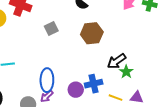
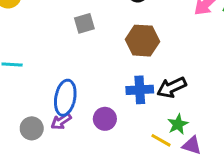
green star: (126, 72) -> (178, 124), moved
blue cross: (94, 84) -> (140, 90), moved

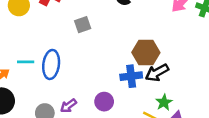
brown hexagon: (142, 41) -> (146, 52), moved
blue ellipse: (65, 98) -> (51, 64), moved

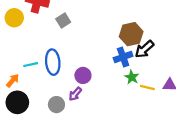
gray square: (83, 25) -> (63, 20), moved
purple circle: (104, 102) -> (83, 75), moved
green star: (164, 102) -> (132, 77), moved

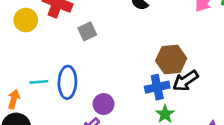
orange arrow: (13, 80) -> (14, 99), turned -32

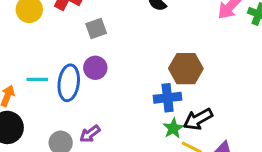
black arrow: (185, 81) -> (198, 119), moved
purple circle: (104, 104) -> (95, 68), moved

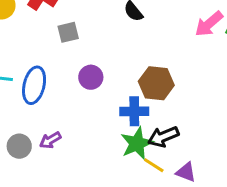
purple circle: (95, 68) -> (91, 77), moved
green star: (173, 128) -> (137, 143), size x1.5

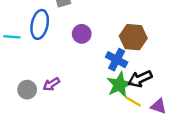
blue ellipse: (34, 85) -> (40, 24), moved
blue cross: (134, 111) -> (117, 60), turned 30

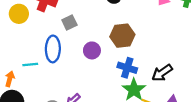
brown hexagon: (133, 37) -> (122, 36), moved
black arrow: (140, 79) -> (162, 73), moved

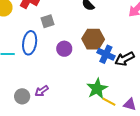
blue cross: (127, 68) -> (106, 54), moved
black arrow: (162, 73) -> (125, 59), moved

